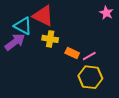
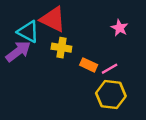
pink star: (106, 13) -> (119, 28), moved

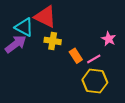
pink star: (119, 28) -> (109, 39), moved
orange rectangle: (89, 65) -> (76, 56), turned 32

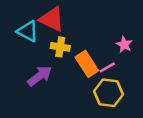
purple arrow: (16, 44) -> (40, 76), moved
orange rectangle: (76, 56) -> (87, 64), size x1.5

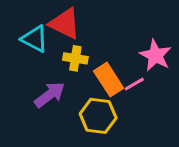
pink star: (124, 45) -> (155, 55), size x1.5
yellow hexagon: (108, 93) -> (98, 116), moved

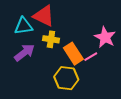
cyan triangle: (35, 39) -> (23, 26), turned -36
purple arrow: (50, 95) -> (24, 53), moved

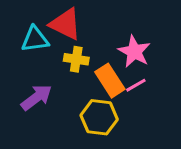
pink star: (105, 37) -> (134, 52), moved
purple arrow: (24, 53) -> (36, 97), moved

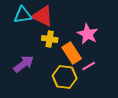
cyan triangle: (35, 39) -> (23, 15), moved
pink line: (136, 85) -> (89, 66), moved

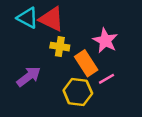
cyan triangle: (23, 15) -> (28, 18), turned 36

